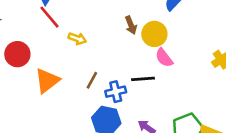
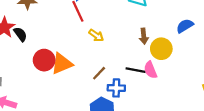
red circle: (17, 54) -> (44, 60), moved
pink semicircle: (164, 58) -> (150, 70), moved
black line: (143, 79) -> (136, 70), moved

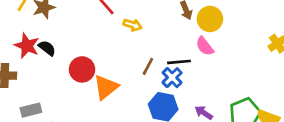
orange triangle: (62, 64) -> (106, 87), moved
black line: (136, 70) -> (179, 62), moved
blue cross: (116, 88) -> (172, 78), turned -30

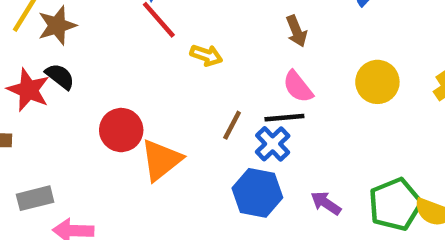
yellow circle: (210, 19) -> (377, 82), moved
pink semicircle: (205, 46) -> (298, 87), moved
black semicircle: (47, 48) -> (60, 76), moved

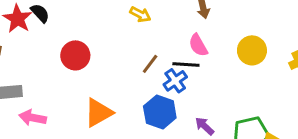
orange triangle: (161, 160) -> (98, 113), moved

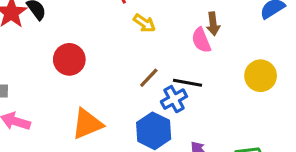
pink semicircle: (198, 45) -> (201, 40), moved

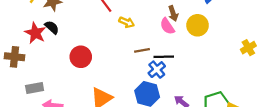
yellow circle: (261, 76) -> (198, 25), moved
brown line: (149, 78) -> (142, 50), moved, turned 48

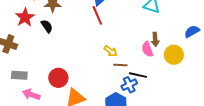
yellow arrow: (127, 22) -> (111, 51), moved
red star: (35, 33) -> (25, 17), moved
red circle: (81, 57) -> (58, 78), moved

